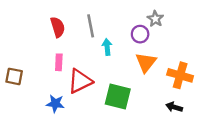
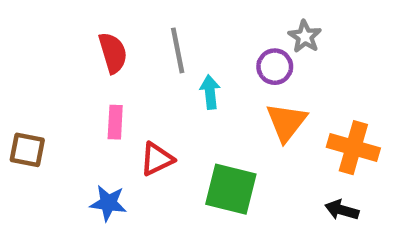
red triangle: (80, 81) -> (157, 159), size x0.7

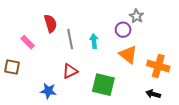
gray line: (178, 50) -> (70, 39), moved
pink rectangle: (115, 122) -> (28, 42), moved, turned -48
orange triangle: (286, 122) -> (128, 55), turned -30

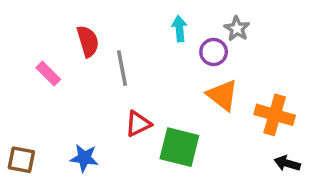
cyan arrow: (94, 41) -> (179, 29), moved
brown square: (12, 67) -> (21, 160), moved
red triangle: (70, 71) -> (138, 124), moved
black arrow: (153, 94) -> (287, 163), moved

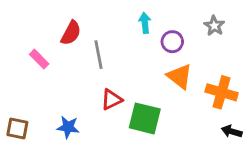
gray star: (237, 29) -> (214, 26), moved
red semicircle: (88, 41) -> (71, 33), turned 45

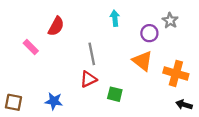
purple circle: (172, 42) -> (149, 33), moved
gray line: (98, 55) -> (92, 54), moved
green square: (145, 118) -> (115, 94), size x0.6

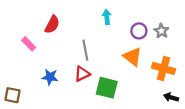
gray star: (170, 20) -> (161, 31), moved
green square: (115, 94) -> (107, 88), size x1.5
blue star: (54, 101) -> (50, 77), moved

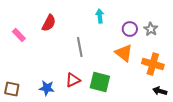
pink rectangle: (29, 44) -> (19, 35), moved
red triangle: (82, 74) -> (73, 80), moved
blue star: (50, 77) -> (47, 88), moved

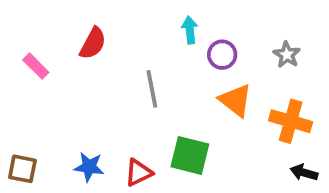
purple circle: (130, 29) -> (222, 55), moved
red triangle: (73, 80) -> (138, 173), moved

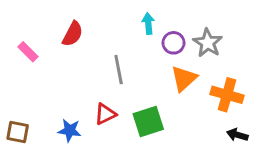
gray star: (287, 55) -> (208, 43), moved, size x1.4
orange triangle: (235, 100) -> (184, 78), turned 40
green square: (190, 155) -> (148, 122), turned -32
red triangle: (138, 173) -> (105, 114), moved

